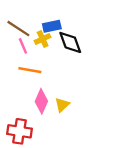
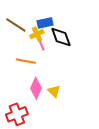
pink line: (23, 46) -> (41, 44), moved
yellow triangle: (62, 105) -> (54, 91), turned -32
red cross: (19, 131) -> (17, 114), turned -30

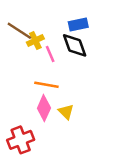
blue rectangle: (45, 23) -> (78, 25), moved
yellow cross: (37, 34) -> (35, 41), moved
orange line: (26, 61) -> (46, 85), moved

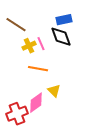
yellow cross: (35, 41) -> (29, 46), moved
pink diamond: (44, 108) -> (36, 103), moved, turned 30

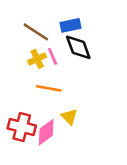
blue rectangle: (64, 20) -> (71, 25), moved
brown line: (16, 25) -> (36, 32), moved
red cross: (17, 114) -> (22, 127), moved, turned 35

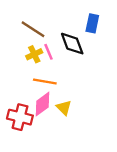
blue rectangle: (71, 25) -> (92, 23), moved, turned -66
pink diamond: (46, 132) -> (42, 104), moved

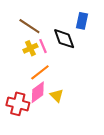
orange line: (45, 82) -> (40, 72), turned -48

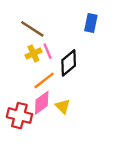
black diamond: (64, 39) -> (69, 63), moved, turned 70

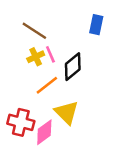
pink diamond: (42, 103) -> (44, 132), moved
yellow triangle: (63, 106) -> (67, 112), size x1.5

